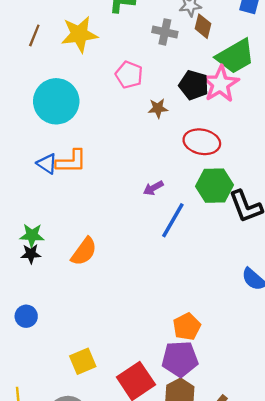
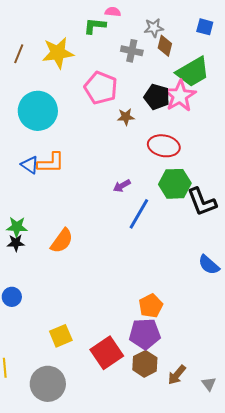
pink pentagon: (129, 75) -> (101, 88), size x1.4

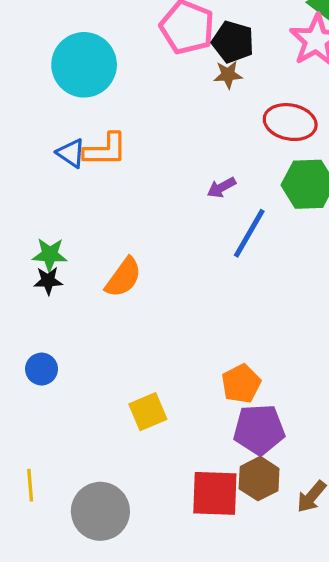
black pentagon: (157, 97) -> (233, 42), moved
orange pentagon: (151, 306) -> (241, 384), moved
yellow square: (61, 336) -> (148, 412), moved
red square: (107, 353) -> (215, 493), moved, turned 36

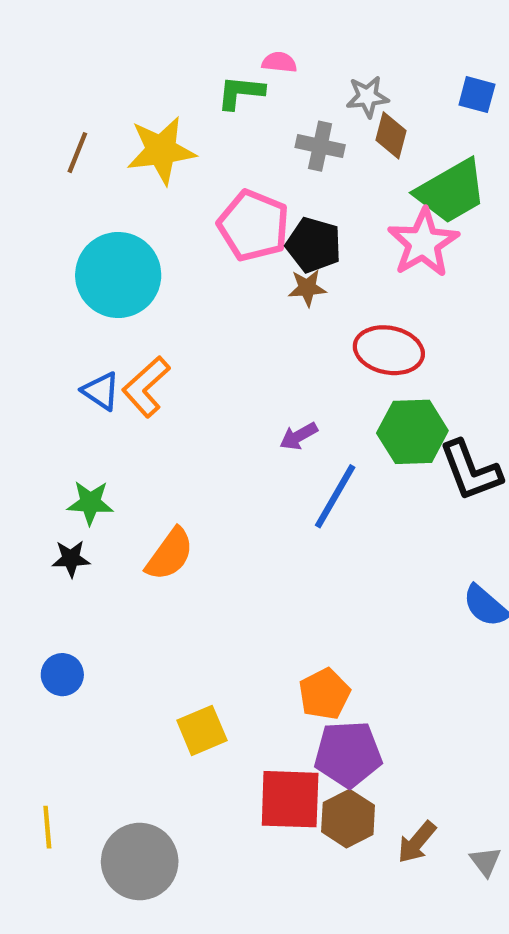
orange L-shape: (105, 150) -> (146, 387), turned 138
green star: (50, 255) -> (90, 503), moved
red square: (215, 493) -> (290, 799), moved

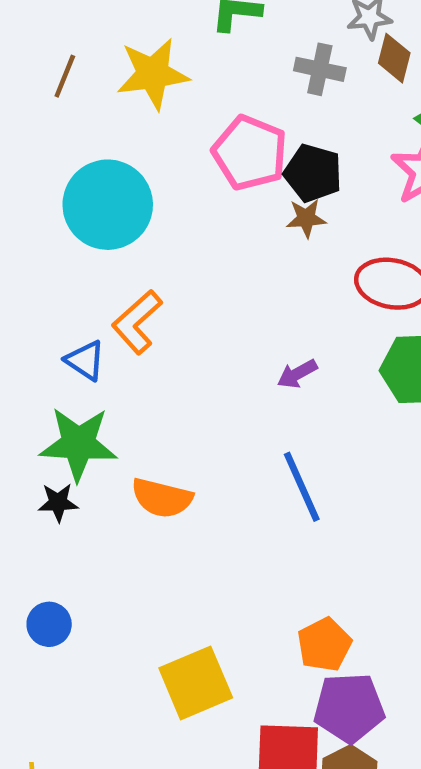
blue triangle: (101, 391) -> (85, 360), moved
blue line: (335, 496) -> (302, 487), moved, turned -54
green star: (90, 503) -> (78, 444), size x1.6
orange semicircle: (170, 554) -> (162, 498), turned 68
yellow square: (202, 730) -> (196, 683), size x1.4

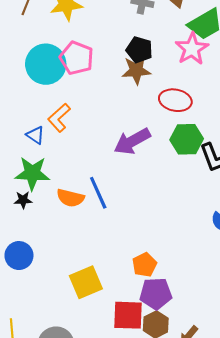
pink pentagon: (250, 153) -> (77, 58), moved
brown star: (306, 218) -> (136, 70), size x1.6
purple arrow: (297, 374) -> (132, 141), size x2.0
blue line: (302, 487) -> (98, 193), moved
blue circle: (49, 624) -> (19, 256), size x1.4

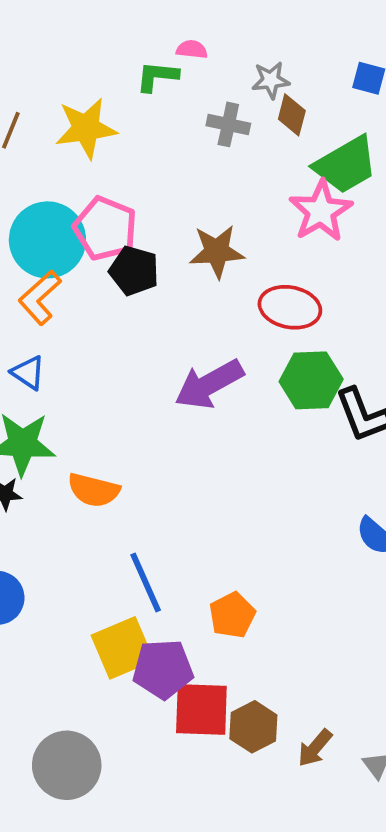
black pentagon: (139, 50) -> (134, 271), moved
orange L-shape: (59, 118) -> (40, 298), moved
blue line: (98, 193) -> (146, 582), moved
purple pentagon: (156, 294) -> (163, 669), moved

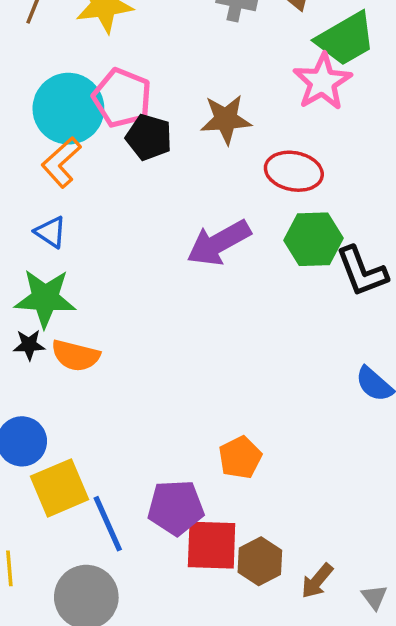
orange semicircle: (94, 490) -> (76, 356), moved
blue line: (146, 582) -> (108, 524), moved
yellow square: (123, 648) -> (59, 488), moved

